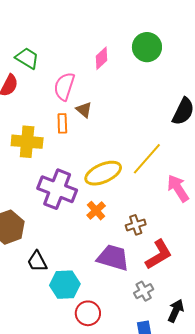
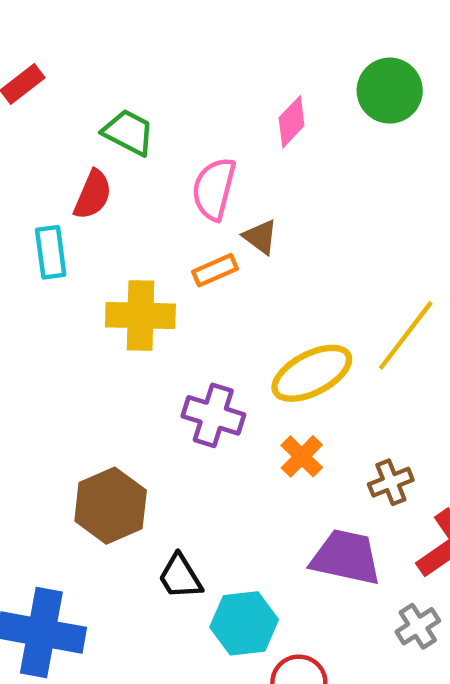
orange rectangle: (62, 123) -> (215, 270), turned 72
purple cross: (57, 189) -> (213, 415), size x0.7

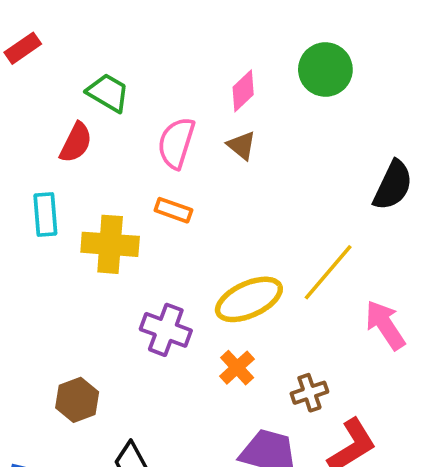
brown triangle: (260, 237) -> (242, 145), moved
cyan rectangle: (51, 252) -> (45, 214), moved
orange rectangle: (215, 270) -> (173, 210), turned 40
brown hexagon: (111, 506) -> (77, 400), size x0.7

